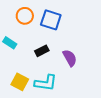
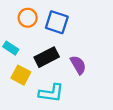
black rectangle: (42, 51) -> (47, 57), size x1.5
yellow square: (20, 82) -> (21, 75), moved

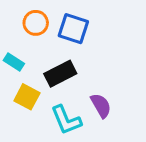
purple semicircle: (78, 65) -> (101, 106), moved
cyan L-shape: (51, 93) -> (66, 120), turned 60

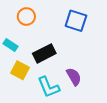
blue square: (73, 29) -> (76, 21), moved

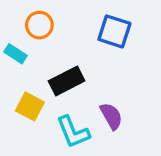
cyan rectangle: (11, 45) -> (15, 54), moved

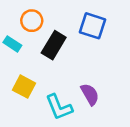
black rectangle: (67, 81) -> (54, 45), moved, turned -32

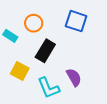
orange circle: (32, 21) -> (34, 23), moved
black rectangle: (54, 45) -> (45, 51), moved

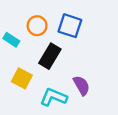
blue square: (76, 21) -> (70, 26), moved
cyan L-shape: (48, 88) -> (53, 97), turned 135

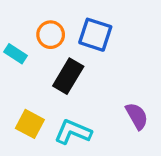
yellow square: (22, 78) -> (30, 124), moved
purple semicircle: (82, 85) -> (137, 116), moved

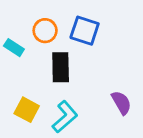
black rectangle: (68, 76) -> (61, 67), turned -32
cyan L-shape: (73, 132) -> (65, 117), turned 116

